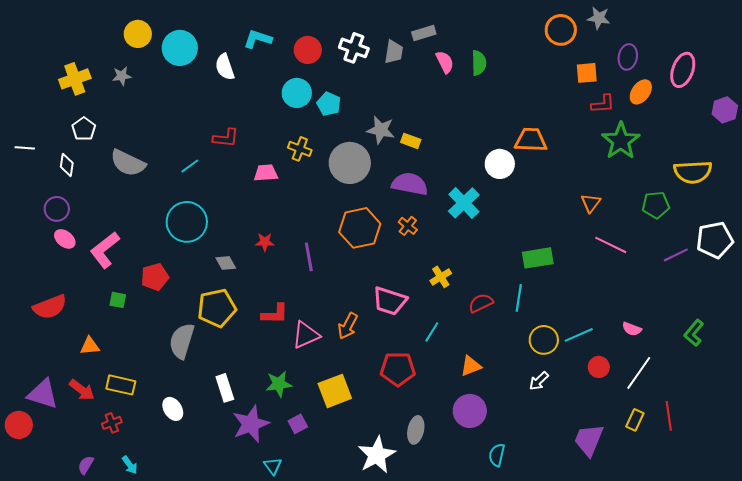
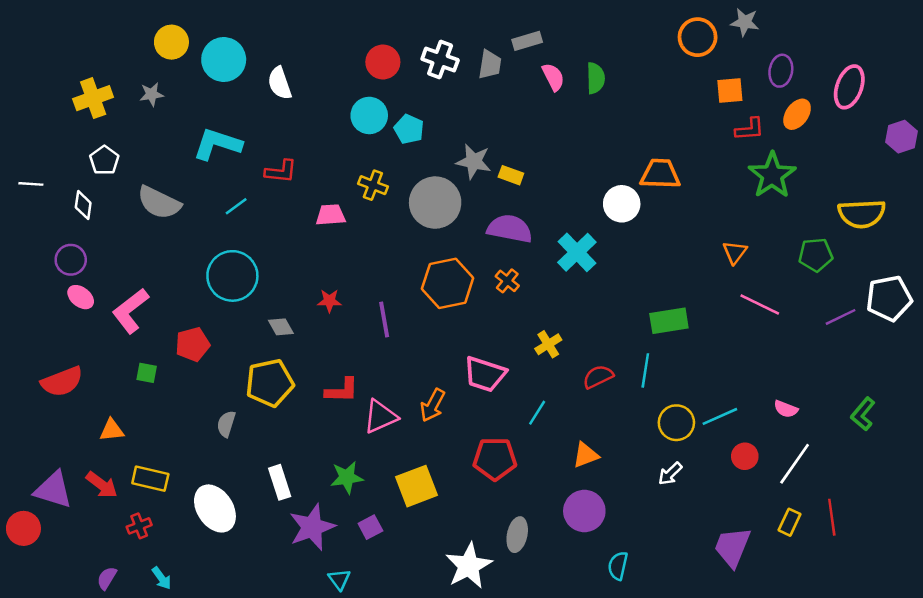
cyan L-shape: (258, 39) -> (217, 144), moved, size x1.4
gray semicircle: (182, 341) -> (226, 424), size x0.6
white ellipse: (173, 409) -> (215, 508), size x1.6

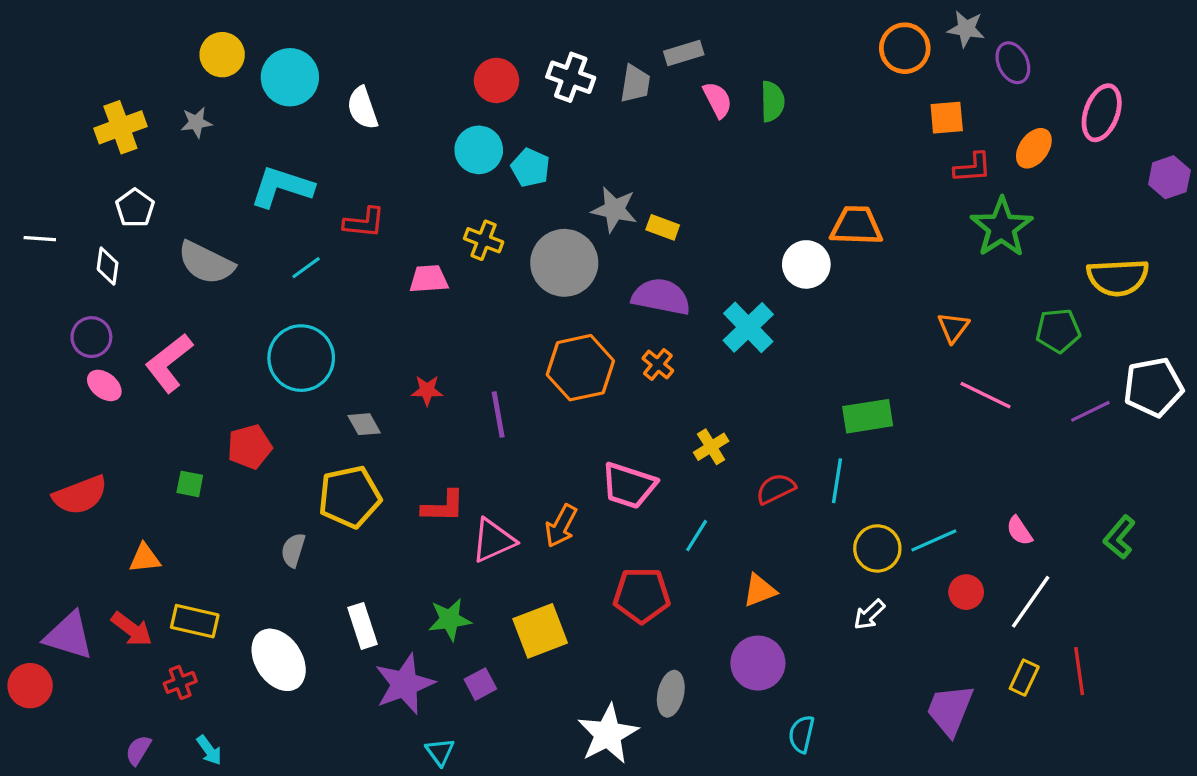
purple ellipse: (781, 71) -> (1013, 63), moved, turned -36
pink L-shape: (130, 311) -> (169, 363), moved
pink semicircle: (786, 409) -> (1019, 531), turned 35

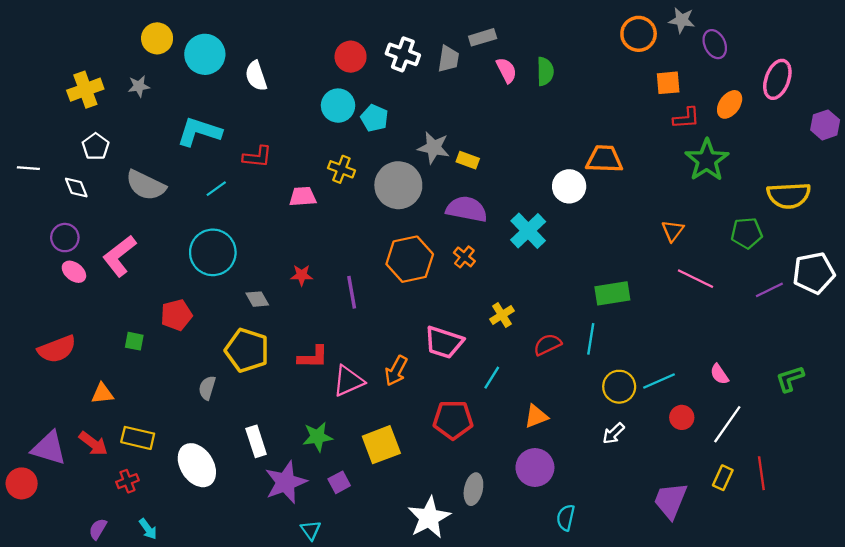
white diamond: (108, 266) -> (76, 187), turned -30
yellow pentagon: (350, 497) -> (247, 350), turned 30
green L-shape: (1119, 537) -> (790, 379), turned 32

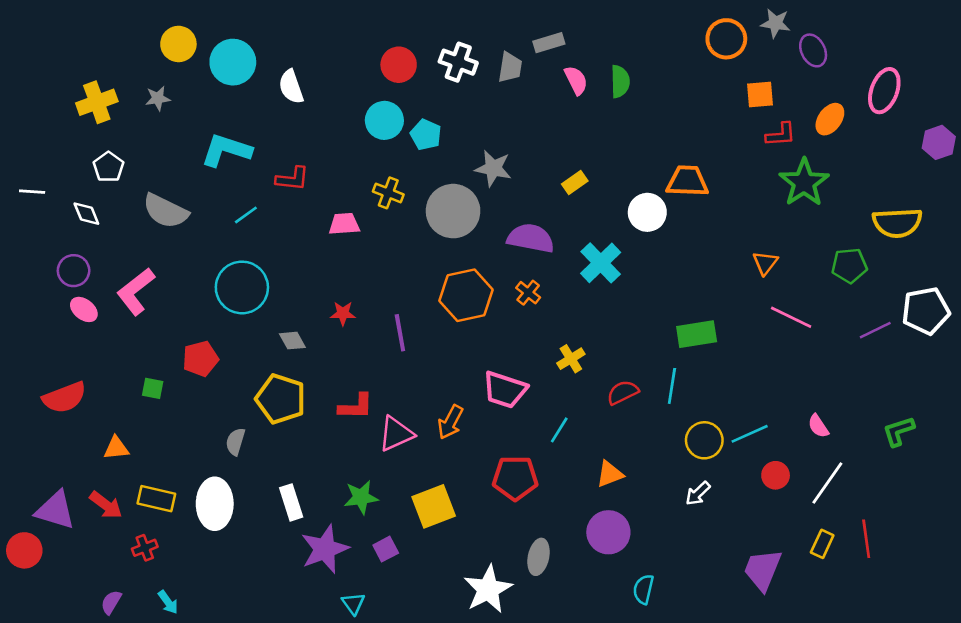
yellow rectangle: (468, 160) -> (575, 183), moved, turned -55
white ellipse: (197, 465) -> (215, 504), moved, turned 33

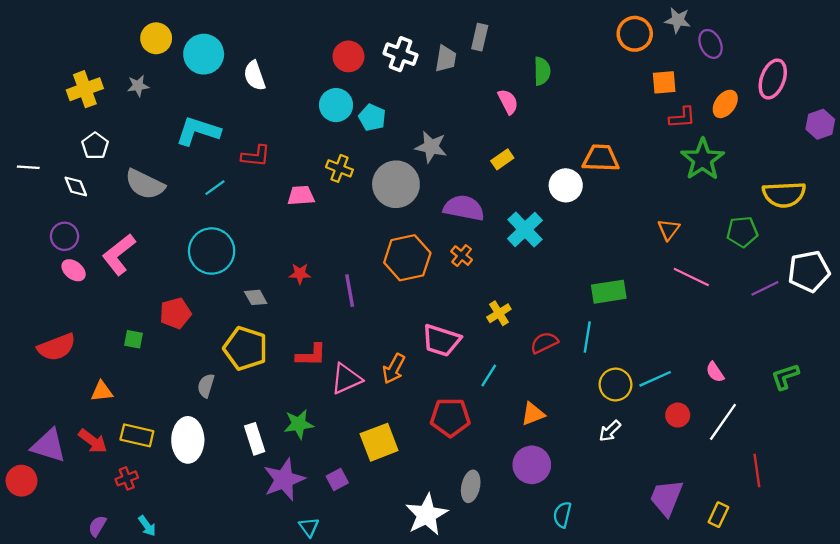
gray rectangle: (549, 43) -> (480, 37), turned -60
pink semicircle: (576, 80) -> (508, 102), moved
green star: (361, 497) -> (299, 424), moved
yellow rectangle: (822, 544) -> (718, 515), moved

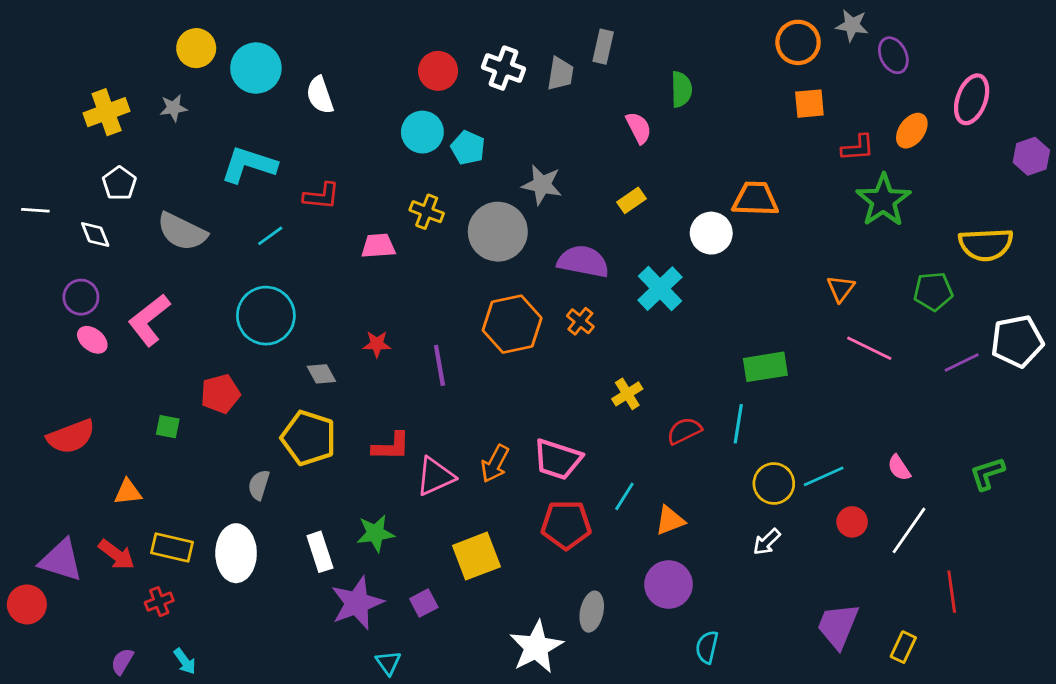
orange square: (664, 82) -> (809, 104), moved
pink trapezoid: (441, 340) -> (558, 459), moved
cyan line: (489, 375) -> (624, 496), moved

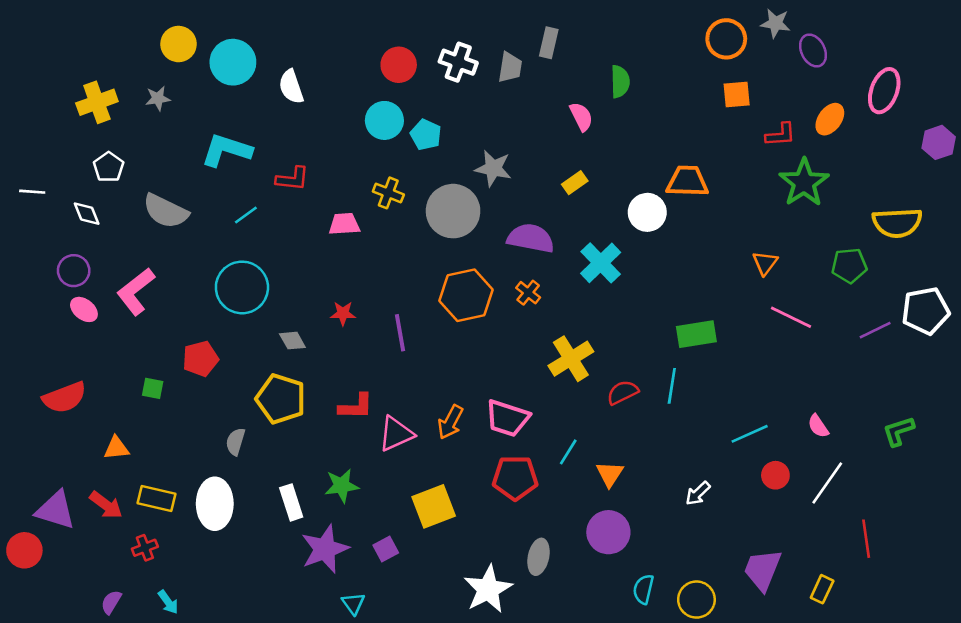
yellow cross: (627, 394) -> (571, 359), size x1.6
yellow circle: (774, 483) -> (696, 600), moved
orange triangle: (670, 520) -> (610, 474), turned -36

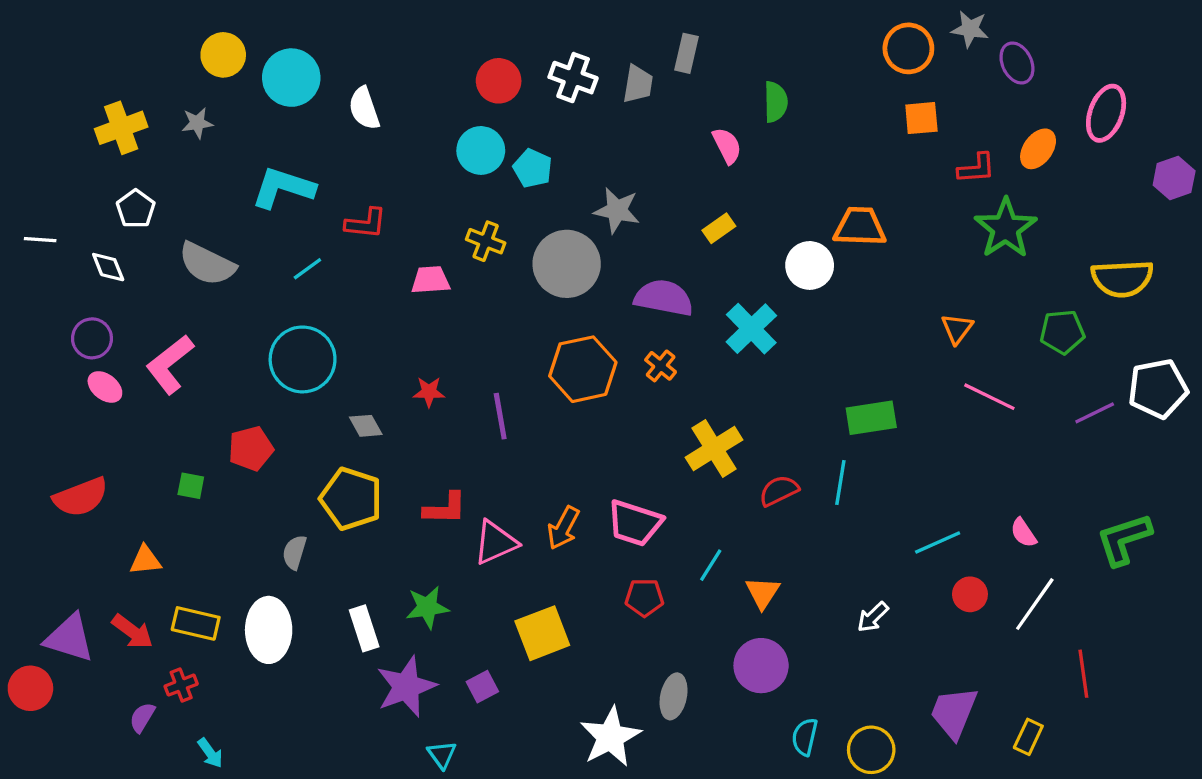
green L-shape: (898, 431) -> (1124, 539), size x1.4
red pentagon: (515, 478) -> (644, 598), size x0.7
purple semicircle: (111, 602) -> (142, 717), moved

